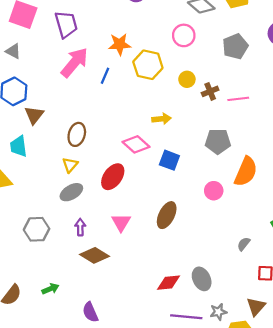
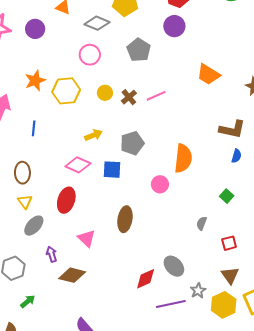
blue line: (105, 76) -> (34, 128), moved
gray pentagon: (218, 141) -> (132, 143), moved
green arrow: (50, 289) -> (28, 301), moved

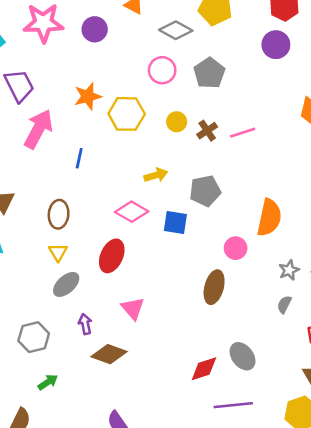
gray pentagon: (139, 50) -> (209, 73), moved
brown ellipse: (125, 219) -> (214, 287), moved
gray star: (198, 291) -> (289, 270), moved

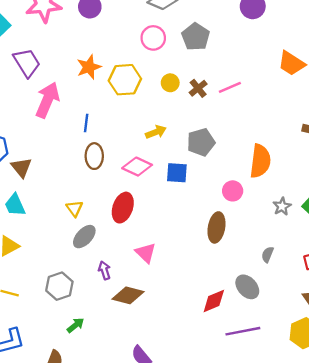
brown ellipse: (59, 214) -> (94, 156), moved
gray semicircle: (284, 304) -> (268, 255), moved

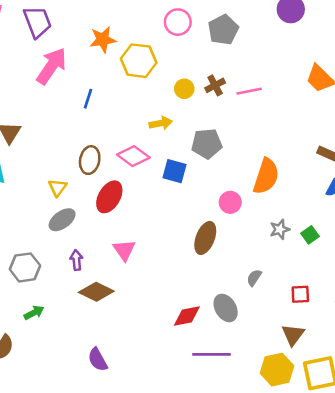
yellow circle: (170, 83) -> (184, 89), moved
brown ellipse: (94, 156) -> (90, 160), moved

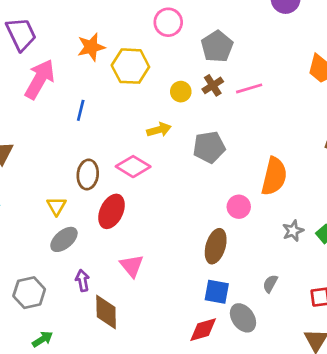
gray pentagon: (223, 30) -> (217, 46), moved
blue square: (175, 171) -> (217, 292), moved
brown diamond: (96, 292) -> (106, 312), turned 68

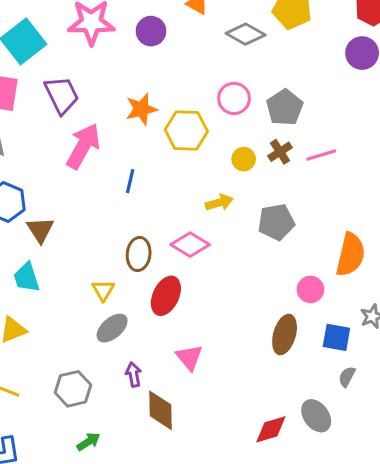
pink circle: (168, 22) -> (234, 98), moved
blue square: (217, 292) -> (336, 337), moved

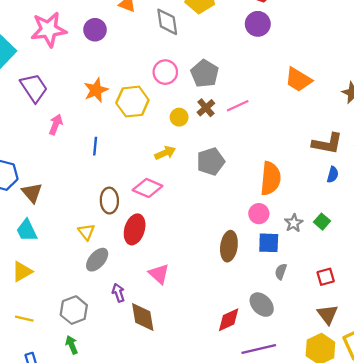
gray diamond: (246, 34) -> (167, 22), turned 60
pink arrow: (83, 146) -> (56, 124), size x0.6
pink circle: (310, 289) -> (259, 214), moved
green arrow: (88, 442) -> (72, 345), moved, turned -72

